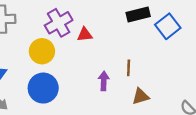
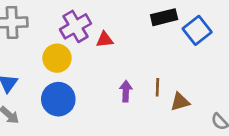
brown line: (129, 68) -> (157, 87), moved
brown triangle: (140, 96) -> (180, 102), moved

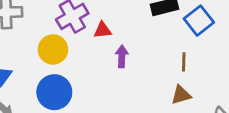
brown line: (157, 87) -> (184, 62), moved
purple arrow: (126, 91) -> (122, 56), moved

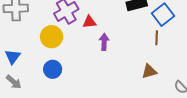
brown line: (184, 62) -> (157, 38), moved
blue circle: (54, 92) -> (53, 69), size x0.7

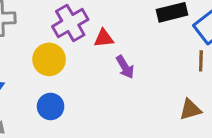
purple arrow: (104, 42) -> (125, 67), turned 147

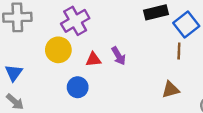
red triangle: (104, 38) -> (93, 59), moved
blue circle: (51, 106) -> (78, 87), moved

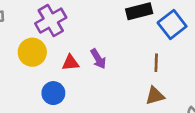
brown line: (179, 51) -> (156, 63), moved

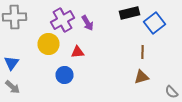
purple arrow: (98, 59) -> (88, 23), moved

